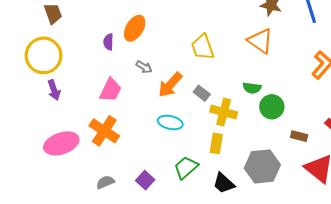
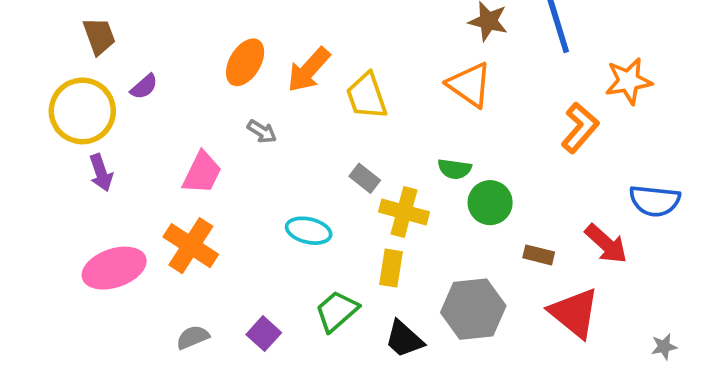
purple semicircle: (108, 42) -> (144, 87), moved, turned -133
orange arrow: (170, 85) -> (309, 70), moved

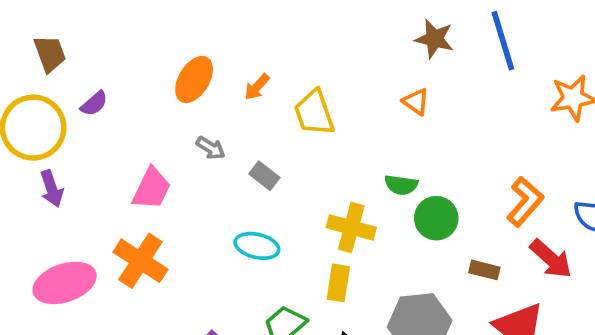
orange arrow: (309, 70) -> (257, 87), size x0.6
orange triangle: (470, 85) -> (416, 102), size x0.6
orange L-shape: (580, 128) -> (525, 202), moved
gray rectangle: (365, 178) -> (264, 176), moved

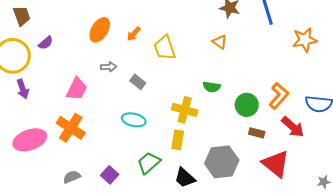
gray arrow: (211, 148) -> (109, 67), turned -35
green circle: (436, 218) -> (247, 105), moved

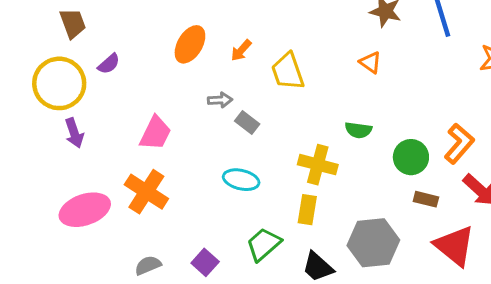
gray arrow: (109, 67) -> (220, 100), moved

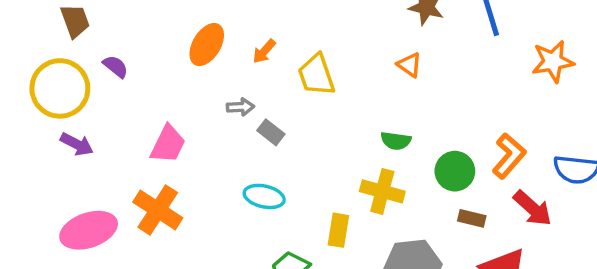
purple semicircle: (109, 64) -> (116, 66), turned -100
purple arrow: (74, 133) -> (77, 144), turned -44
yellow cross: (318, 165) -> (382, 191), moved

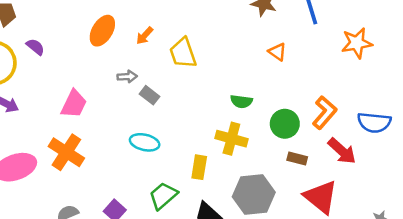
orange triangle: (409, 65) -> (277, 52), moved

